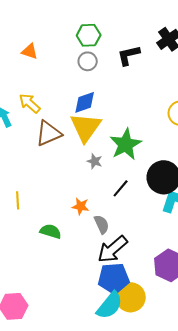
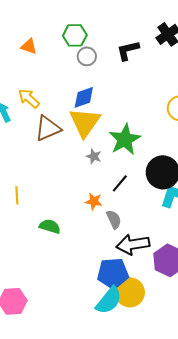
green hexagon: (89, 35) -> (75, 35), moved
orange star: (81, 206) -> (94, 201), moved
gray semicircle: (102, 224) -> (114, 219), moved
black arrow: (113, 249) -> (133, 244), moved, turned 32

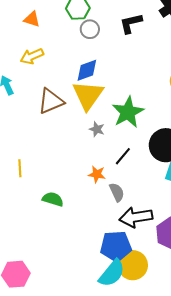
yellow arrow: (29, 98) -> (32, 56), moved, turned -65

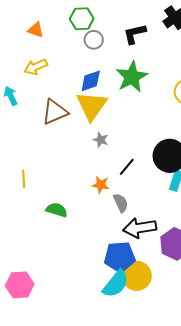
green star: (128, 112) -> (132, 77), moved

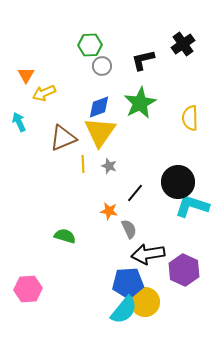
orange triangle: (36, 30) -> (26, 75), moved, turned 42
yellow line: (24, 179) -> (83, 164), moved
pink hexagon: (20, 285) -> (28, 289), moved

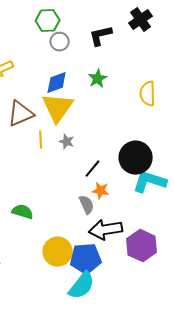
green star: (140, 103) -> (98, 79), size x0.6
orange star: (109, 211) -> (101, 191), moved
yellow circle: (145, 302) -> (58, 252), moved

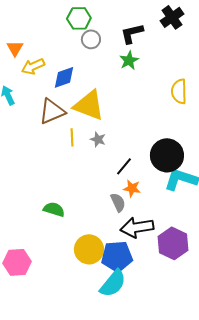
green star: (98, 79) -> (129, 60), moved
blue diamond: (57, 83) -> (64, 77), moved
yellow triangle: (58, 108) -> (89, 105), turned -44

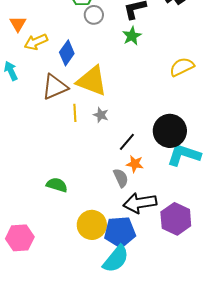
blue diamond: (64, 77) -> (67, 53), turned -35
yellow semicircle: (179, 91) -> (182, 67), turned 65

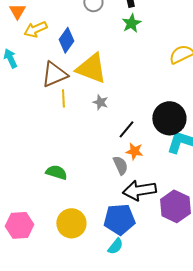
yellow line: (75, 113) -> (63, 98), moved
yellow circle: (92, 225) -> (71, 223), moved
cyan semicircle: (116, 259) -> (115, 246), size x0.6

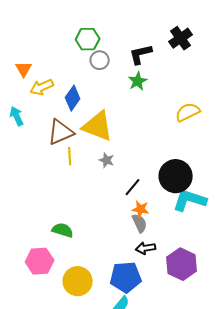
gray semicircle: (120, 165) -> (140, 223), moved
black arrow: (139, 190) -> (146, 248), size x0.6
pink hexagon: (19, 225) -> (40, 261), moved

